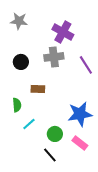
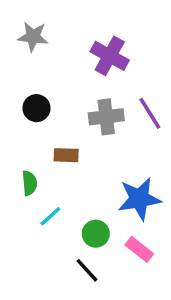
gray cross: (54, 57) -> (106, 117), moved

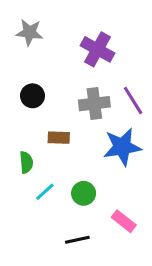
blue star: (139, 199) -> (122, 147), moved
green circle: (96, 234) -> (84, 193), moved
black line: (87, 270) -> (77, 240), turned -60

